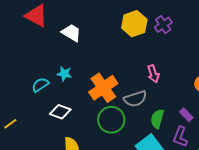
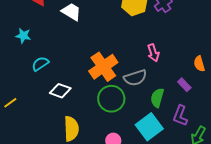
cyan star: (64, 74) -> (23, 36), moved
purple rectangle: (186, 115) -> (184, 85), moved

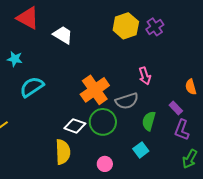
cyan semicircle: (40, 64) -> (32, 87), size x1.4
white diamond: (60, 91) -> (75, 126), moved
purple L-shape: (180, 116) -> (182, 130), moved
cyan square: (149, 127) -> (141, 150), size x0.6

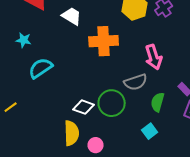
pink arrow: (145, 76) -> (154, 57), size x1.4
orange cross: (95, 90) -> (104, 41), moved, turned 32
pink circle: (105, 164) -> (96, 145), moved

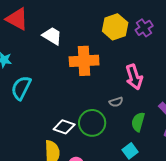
cyan semicircle: (41, 68) -> (21, 88), turned -30
gray semicircle: (136, 82) -> (116, 102), size x0.6

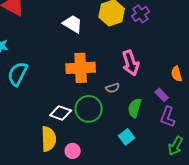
white trapezoid: (52, 36) -> (73, 24), moved
orange cross: (84, 61) -> (81, 68), moved

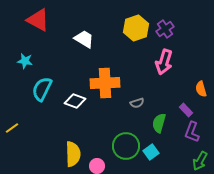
white trapezoid: (73, 24) -> (84, 39), moved
pink arrow: (131, 63) -> (164, 62), moved, turned 35
green circle: (89, 109) -> (126, 146), moved
white diamond: (61, 113) -> (75, 101), moved

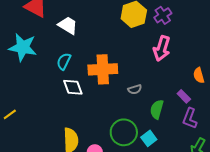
white trapezoid: (84, 39) -> (68, 25), moved
cyan star: (25, 61) -> (23, 47), size x1.8
cyan semicircle: (42, 89) -> (64, 61), moved, size x0.7
white diamond: (75, 101) -> (73, 87), turned 50

